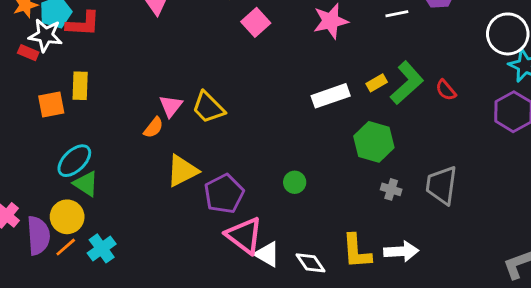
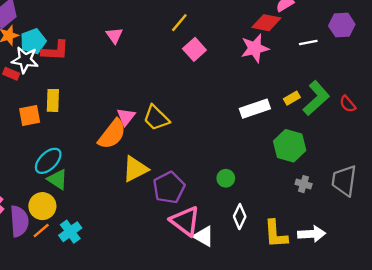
orange semicircle: (154, 128) -> (112, 134), size x1.8
white diamond: (310, 263) -> (240, 217), moved, turned 60

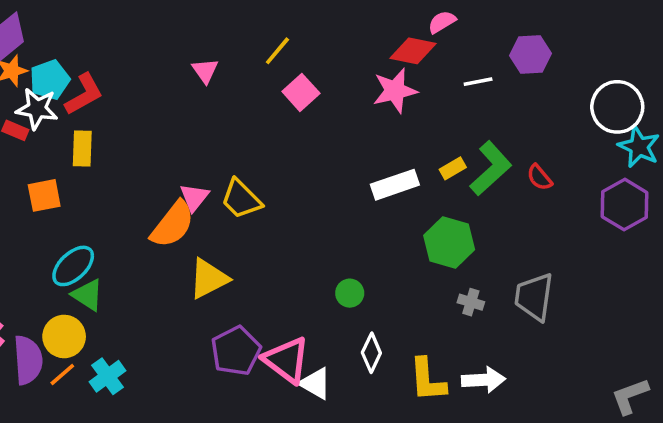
pink triangle: (114, 35) -> (205, 71), moved
red L-shape: (55, 51) -> (84, 94), turned -32
yellow rectangle: (53, 100) -> (82, 148), moved
purple pentagon: (169, 188) -> (236, 351), moved

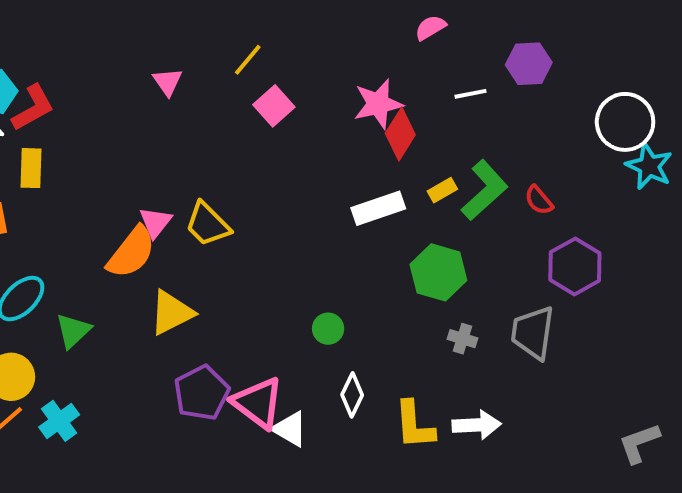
red diamond: (413, 51) -> (400, 134), moved, turned -69
purple hexagon: (624, 205) -> (575, 266), moved
green triangle: (88, 295) -> (73, 331), moved, turned 44

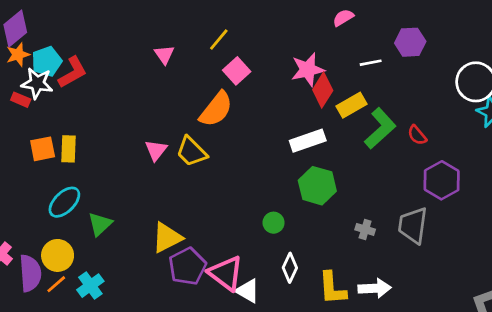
yellow rectangle: (31, 168) -> (69, 149), moved
yellow rectangle: (442, 190) -> (351, 105), moved, size x1.5
orange semicircle: (131, 252) -> (216, 109), moved
green hexagon: (438, 272) -> (317, 186), moved
yellow triangle: (171, 313) -> (167, 238), moved

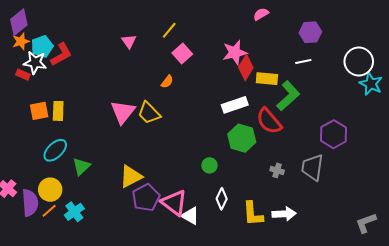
white line: (371, 63) -> (303, 62), moved
yellow rectangle: (351, 105) -> (267, 79), turned 35
orange semicircle: (216, 109) -> (167, 82), size x0.5
red semicircle: (417, 135) -> (269, 121), moved, size x1.8
pink triangle: (156, 150) -> (123, 112), size x1.5

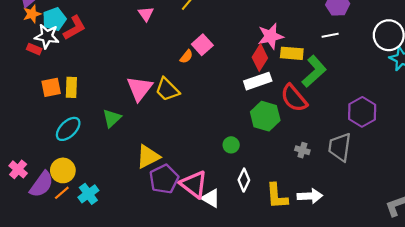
pink star: (235, 52) -> (271, 36), moved
pink square: (182, 53) -> (202, 45), moved
red diamond: (246, 68) -> (260, 58), moved
green triangle: (81, 166) -> (112, 118), moved
purple semicircle: (30, 203) -> (42, 184), turned 40

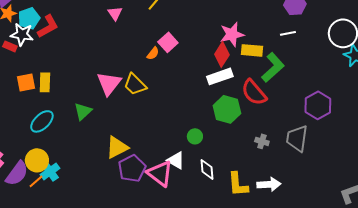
white diamond: (244, 180) -> (207, 169), turned -30
cyan cross: (88, 194) -> (50, 171), moved
white triangle: (211, 198) -> (176, 160), moved

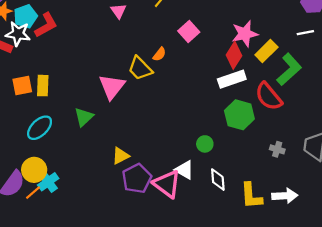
pink square: (168, 42) -> (189, 32), moved
yellow rectangle: (252, 50) -> (266, 51), turned -50
yellow trapezoid: (135, 84) -> (140, 68), moved
yellow triangle: (117, 147) -> (121, 156), size x0.7

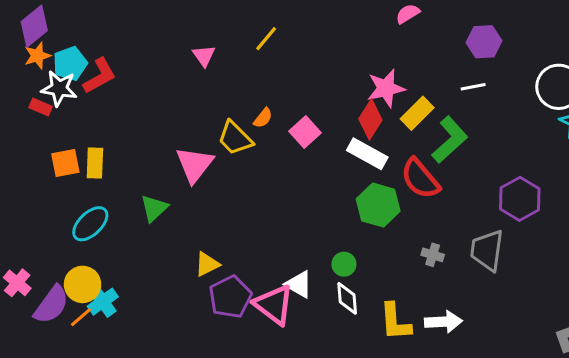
pink square: (189, 32) -> (305, 132), moved
white rectangle: (232, 79) -> (367, 154), turned 48
green circle: (205, 144) -> (344, 264), moved

